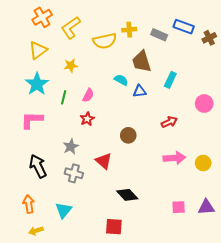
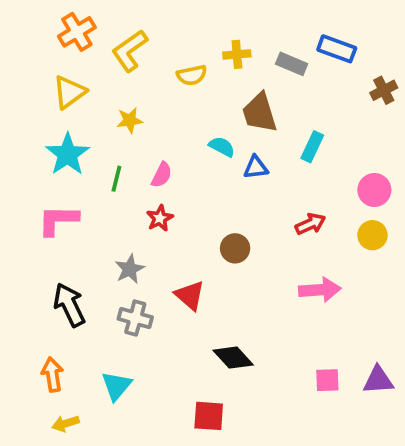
brown cross: (209, 38) -> (384, 90), moved
yellow semicircle: (105, 41) -> (192, 75), size x0.7
yellow circle: (203, 163) -> (372, 235), moved

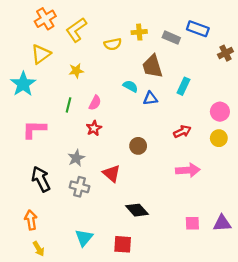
cyan star: (67, 154) -> (23, 84), moved
cyan triangle: (116, 386) -> (84, 238), moved
yellow arrow: (66, 423) -> (39, 249), turned -104

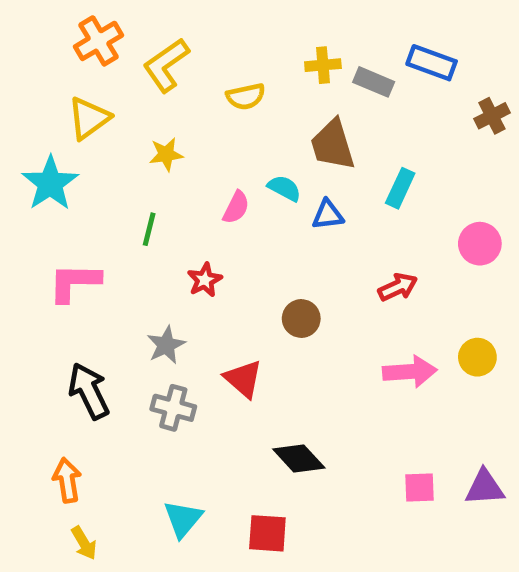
yellow cross: (139, 32) -> (323, 65), moved
pink semicircle: (95, 103) -> (236, 207), moved
yellow circle: (219, 138) -> (477, 357), moved

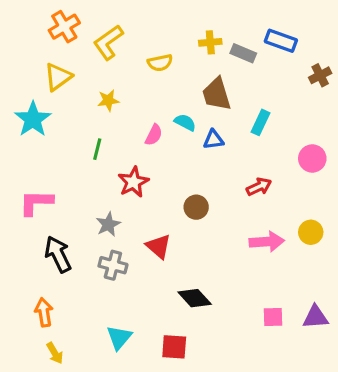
red star: (205, 280) -> (133, 182), size x1.4
pink L-shape: (74, 282) -> (36, 202), moved

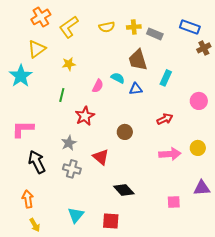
blue rectangle: (281, 41) -> (190, 27), moved
yellow semicircle: (160, 63) -> (107, 27), moved
purple triangle: (315, 317) -> (202, 188), moved

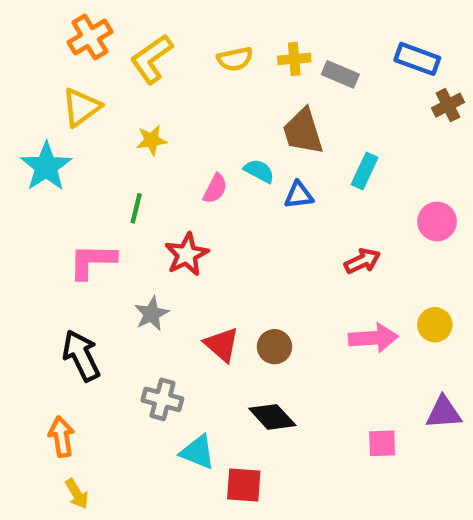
pink L-shape: (23, 129) -> (92, 261), moved
brown circle: (125, 132) -> (274, 347), moved
gray cross: (72, 169) -> (162, 399), moved
cyan triangle: (76, 215) -> (198, 452), moved, turned -48

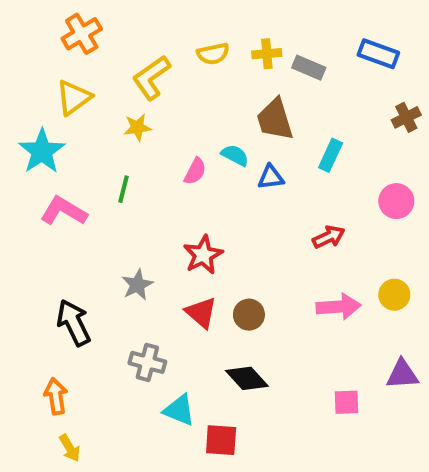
yellow L-shape: (151, 59) -> (151, 78), moved
brown cross: (448, 105) -> (406, 117), moved
red star: (187, 254) -> (203, 255), moved
pink L-shape: (92, 261) -> (64, 211), moved, turned 30

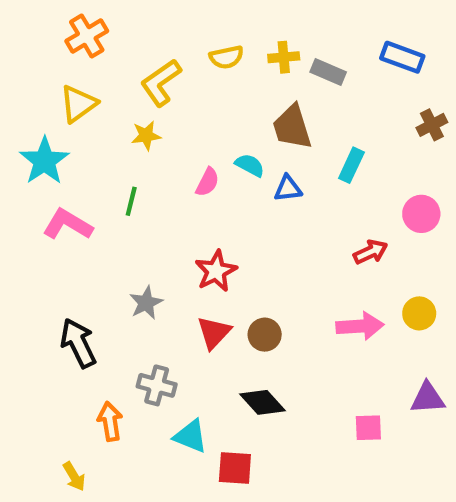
red arrow: (329, 237) -> (370, 252), moved
red triangle: (201, 313) -> (214, 332), turned 32
orange arrow: (56, 396) -> (110, 421), moved

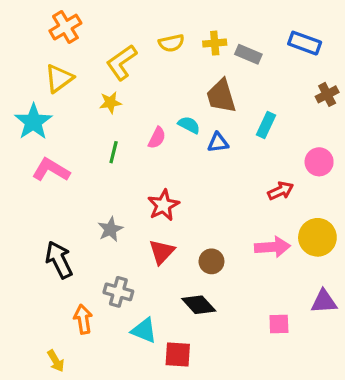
green line: (131, 201) -> (114, 152), moved
yellow circle: (419, 313) -> (317, 237), size x1.5
brown circle: (265, 335) -> (211, 261), moved

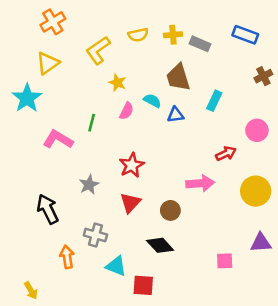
yellow star: (110, 102) -> (117, 83), moved, turned 30
pink L-shape: (51, 170) -> (58, 139), moved
pink arrow: (272, 247) -> (200, 183), moved
yellow arrow: (56, 361) -> (31, 291), moved

